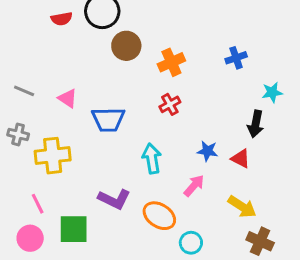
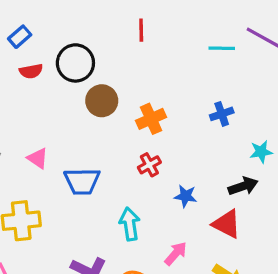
black arrow: (256, 124) -> (243, 186), turned -120
blue star: (207, 151) -> (186, 196), moved
red triangle: (241, 159) -> (227, 224), size x1.4

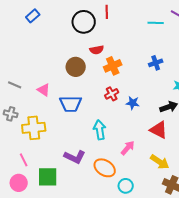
black circle: (75, 63) -> (84, 22), moved
red semicircle: (31, 71) -> (97, 50), moved
brown circle: (102, 101) -> (76, 67), moved
blue star: (186, 196) -> (133, 103), moved

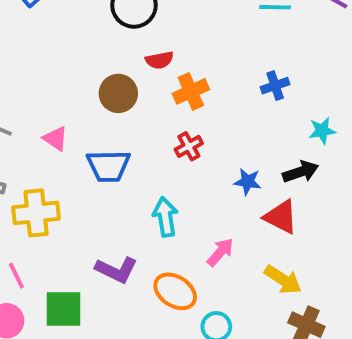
blue star: (133, 103) -> (248, 182), moved

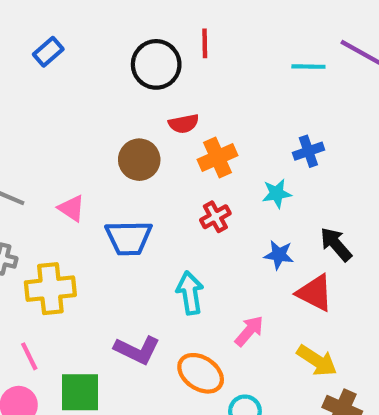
cyan star: (322, 131) -> (277, 193), moved
black arrow: (301, 172) -> (336, 244), turned -112

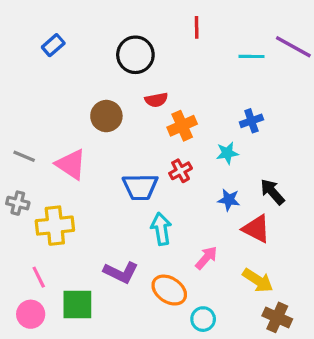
red line: (205, 43) -> (197, 27), moved
brown circle: (139, 160) -> (106, 116), moved
pink triangle: (72, 208) -> (71, 164), size x1.5
blue trapezoid: (129, 238) -> (140, 187), moved

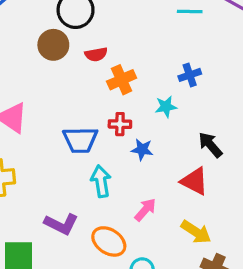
brown circle: (106, 116) -> (53, 45), moved
red cross: (181, 171) -> (120, 124), turned 30
blue star: (229, 200) -> (142, 149), moved

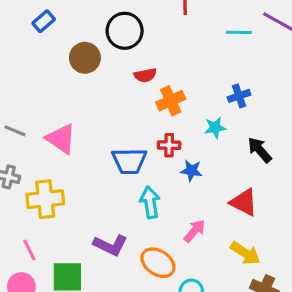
brown circle: (53, 45) -> (85, 58), moved
black arrow: (210, 145) -> (260, 150), moved

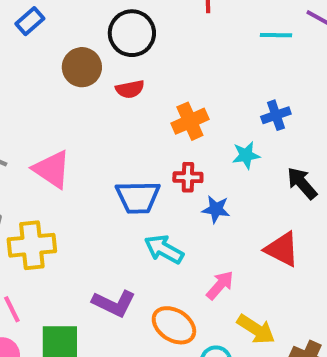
red semicircle: (145, 75) -> (130, 89), moved
cyan arrow: (150, 202) -> (164, 249), turned -52
yellow arrow: (245, 253) -> (256, 329), moved

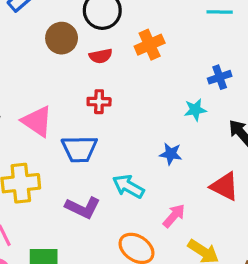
orange cross: (190, 121) -> (150, 45), moved
red cross: (188, 177) -> (99, 102), moved
blue trapezoid: (138, 197) -> (79, 149), moved
purple L-shape: (114, 303) -> (83, 208), moved

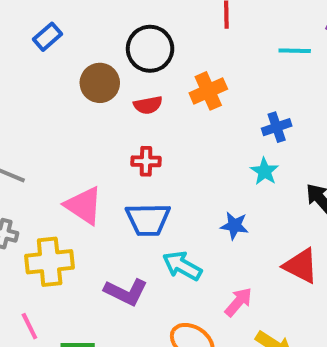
blue cross: (220, 77) -> (277, 127), moved
cyan star: (195, 110) -> (265, 171), turned -30
pink triangle: (37, 121) -> (84, 205), moved
blue trapezoid: (79, 149) -> (148, 220), moved

